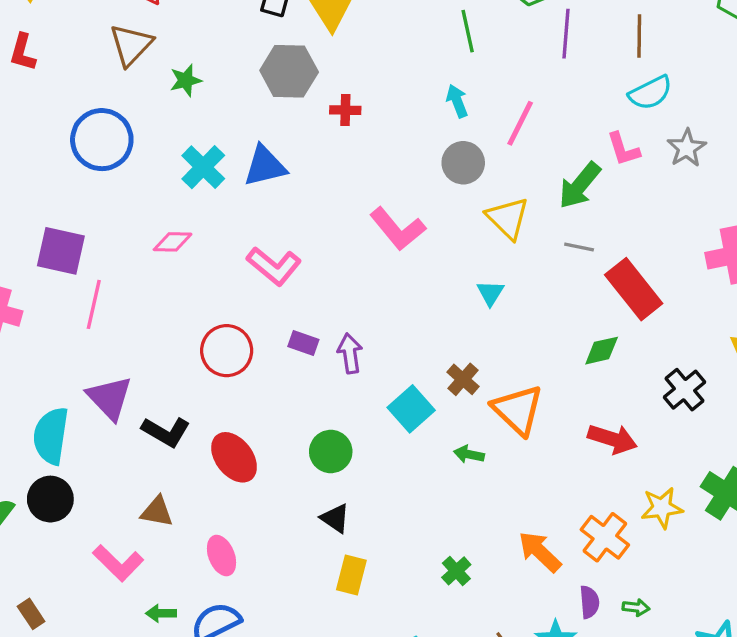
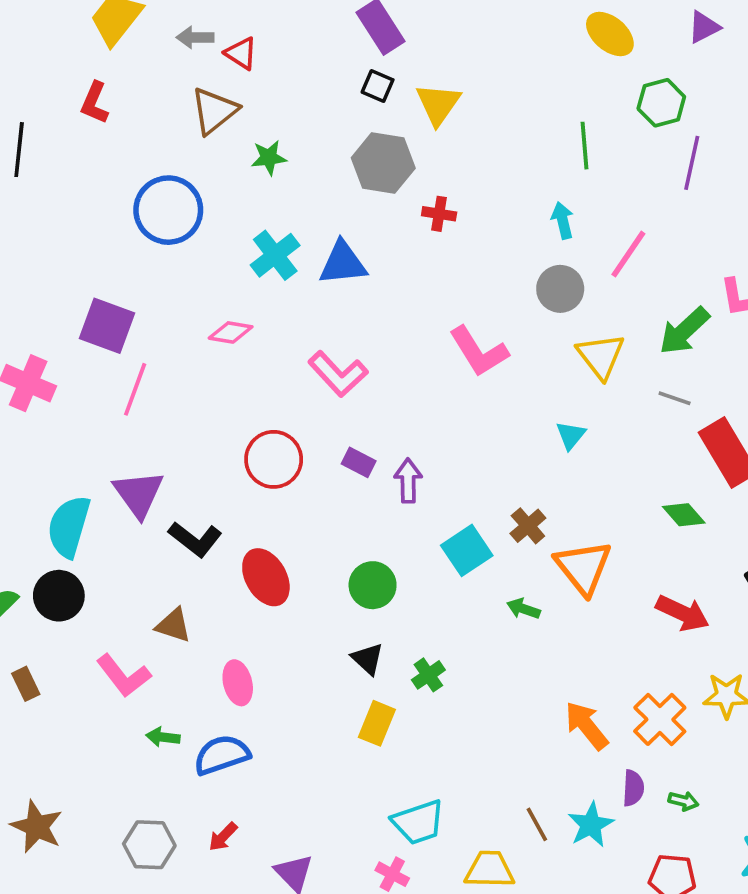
green diamond: (602, 351) -> (684, 515), turned 54
green cross: (456, 571) -> (428, 675), moved
brown rectangle: (31, 614) -> (26, 684), moved

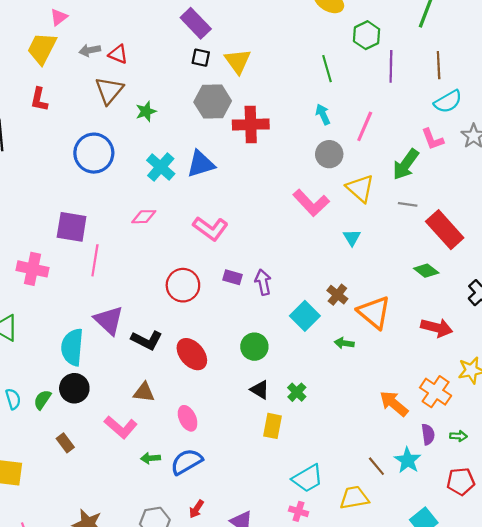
red cross: (439, 214) -> (251, 125), size x1.8
pink L-shape: (479, 351) -> (311, 203), moved

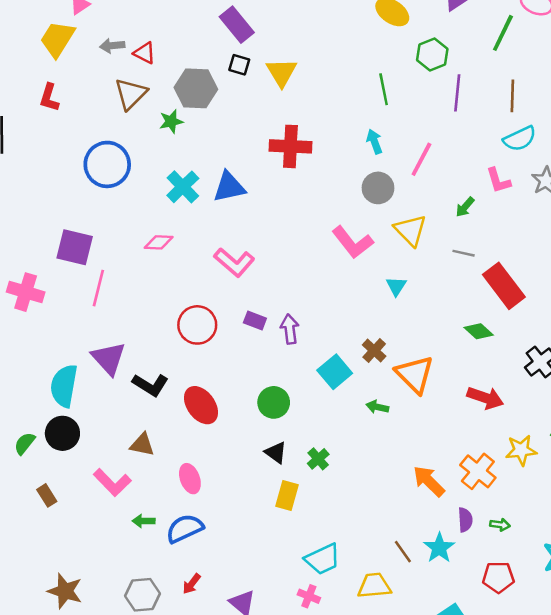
gray hexagon: (213, 102) -> (196, 88), moved
green arrow: (406, 164) -> (465, 207), size x0.6

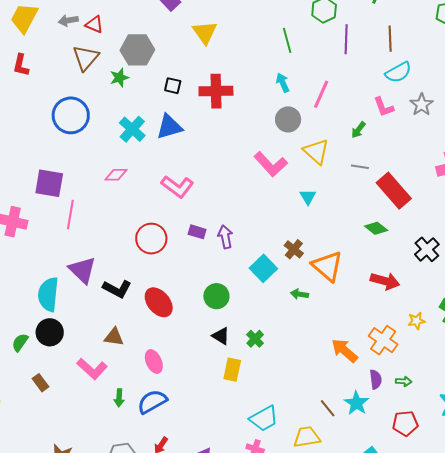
black square: (239, 65) -> (173, 86), moved
yellow star: (521, 450) -> (416, 321), size x0.7
green arrow: (144, 521) -> (119, 398), turned -84

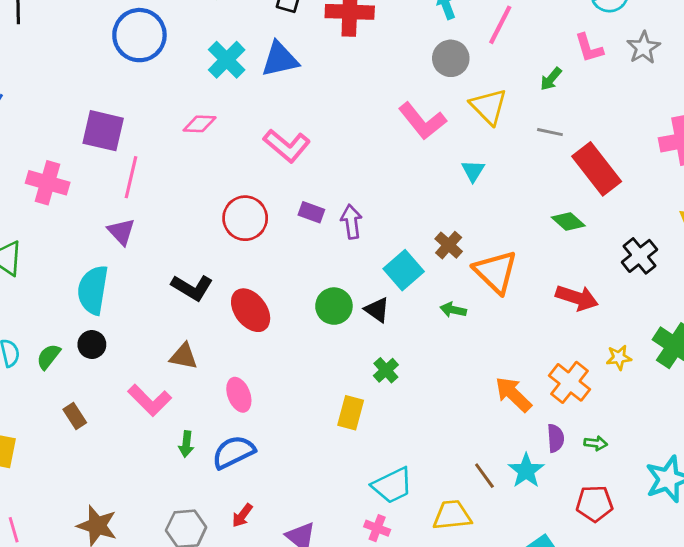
purple triangle: (82, 270) -> (121, 232), moved, size x0.7
black circle: (50, 332) -> (92, 345), size x0.7
black triangle: (221, 336) -> (377, 310), moved

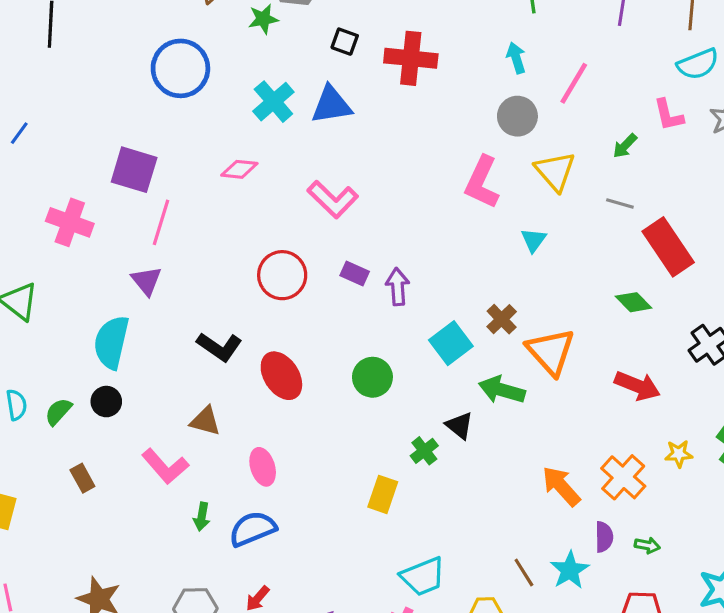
pink L-shape: (422, 121) -> (482, 182), turned 60
black triangle: (377, 310) -> (459, 426), moved
green arrow: (453, 310) -> (502, 390), size x1.6

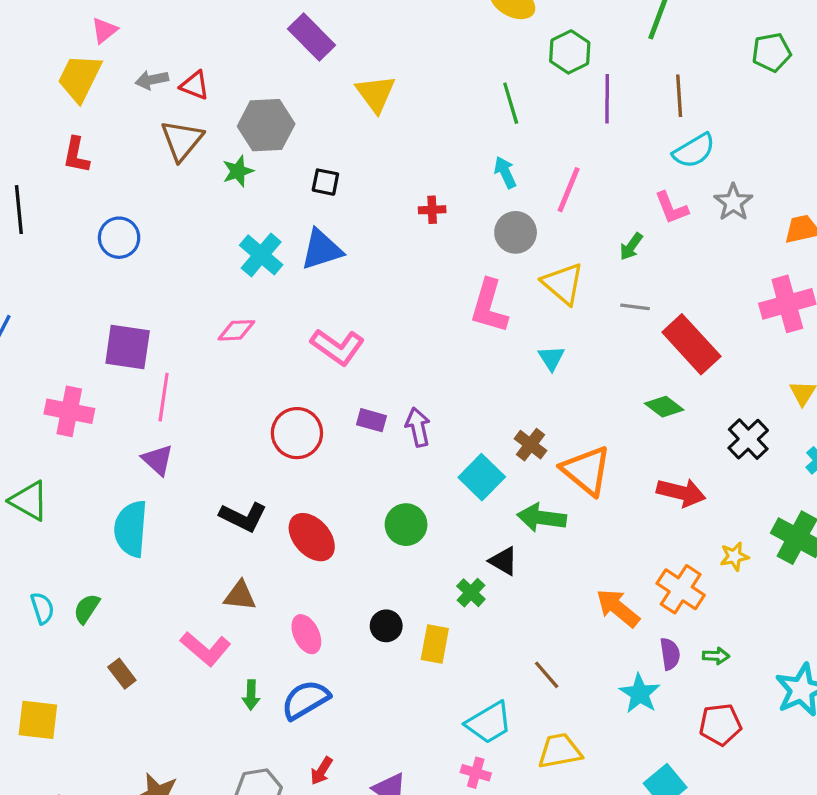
red cross: (411, 58) -> (432, 210), moved, size x0.5
blue circle: (180, 68) -> (119, 238), moved, size x0.7
black circle: (106, 402) -> (386, 626), moved
brown line: (524, 573) -> (547, 675), moved

